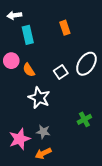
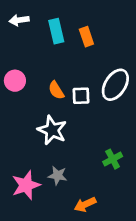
cyan rectangle: (28, 35) -> (56, 31), moved
orange semicircle: (29, 70) -> (56, 90), moved
white square: (61, 72) -> (81, 96), turned 32
orange arrow: (43, 153) -> (85, 204), moved

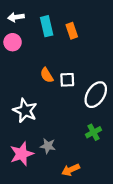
pink circle: (15, 81) -> (13, 42), moved
white ellipse: (115, 85) -> (96, 95), moved
white star: (52, 130) -> (25, 111), moved

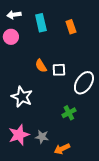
orange rectangle: (72, 31) -> (71, 27), moved
green cross: (93, 132) -> (69, 113), moved
gray star: (48, 146) -> (42, 137), moved

